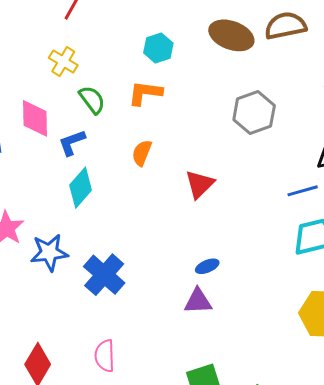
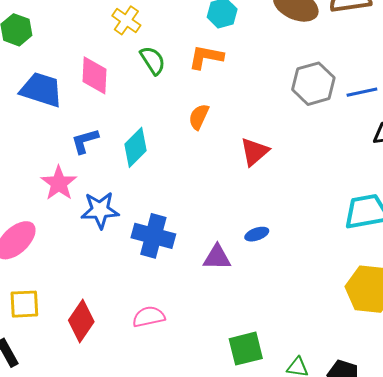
blue L-shape: (72, 143) -> (85, 141), moved
blue line: (303, 191) -> (362, 92), moved
blue cross: (104, 275) -> (153, 236), turned -30
purple triangle: (198, 301) -> (217, 257), moved
pink semicircle: (105, 356) -> (149, 317), turned 76

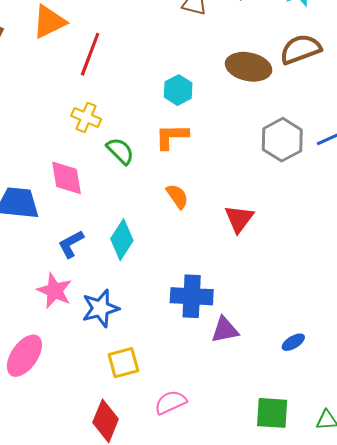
orange semicircle: (199, 117) -> (177, 196), turned 132
blue ellipse: (257, 234) -> (293, 342), moved
blue cross: (153, 236) -> (192, 296), moved
yellow square: (24, 304) -> (123, 363), moved
green square: (246, 349) -> (272, 413), turned 30

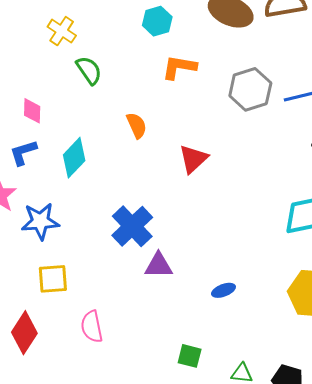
orange L-shape: (172, 136) -> (179, 67), moved
pink diamond: (66, 178) -> (32, 111), moved, size x0.7
blue cross: (192, 296) -> (132, 226), turned 33
pink semicircle: (171, 402) -> (92, 327), turned -88
green square: (272, 413) -> (190, 356), size x0.7

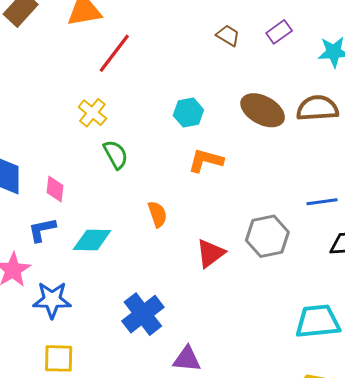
gray hexagon: (250, 89) -> (267, 236), moved
cyan diamond: (74, 158) -> (92, 240), turned 42
purple triangle: (159, 265) -> (187, 359), moved

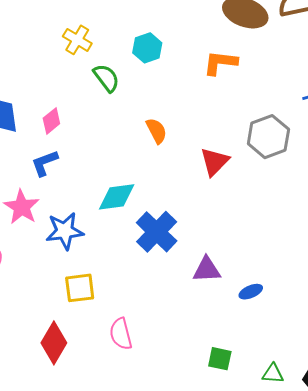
cyan hexagon: (188, 113) -> (147, 48), moved
orange L-shape: (206, 161) -> (220, 63), moved
pink diamond: (55, 189) -> (51, 121), turned 52
cyan diamond: (92, 240) -> (117, 197), moved

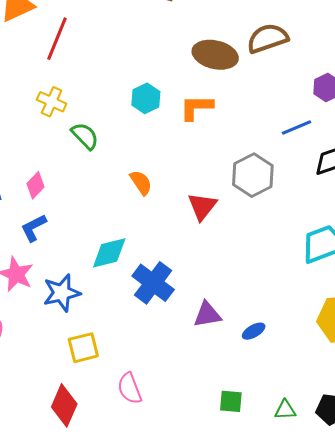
cyan hexagon: (147, 48) -> (146, 98), moved

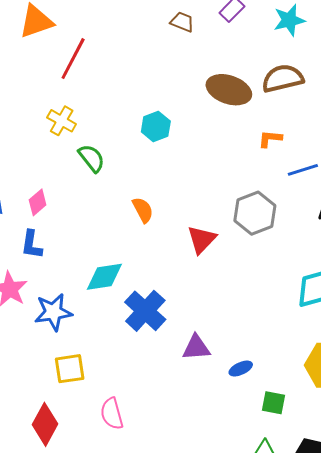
orange L-shape: (196, 107) -> (270, 139), moved, size x0.7
blue L-shape: (34, 228) -> (32, 245), turned -60
green square: (231, 401) -> (274, 403), moved

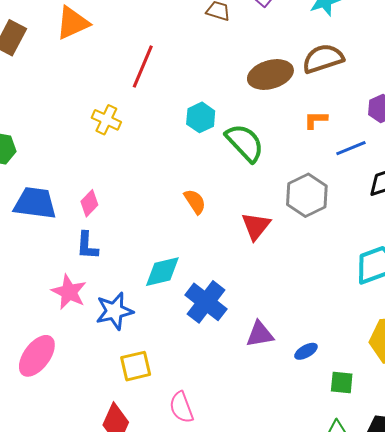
red line: (73, 59) -> (143, 66), moved
brown ellipse: (229, 90) -> (270, 75), turned -30
green semicircle: (92, 158) -> (245, 143), moved, size x1.4

